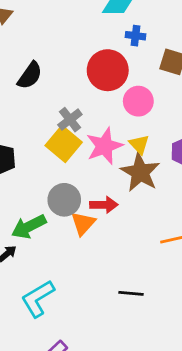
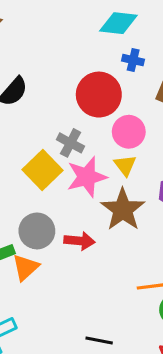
gray cross: (70, 120) -> (71, 143), moved, turned -30
yellow triangle: (139, 144) -> (125, 165), moved
orange triangle: (83, 223) -> (26, 267), moved

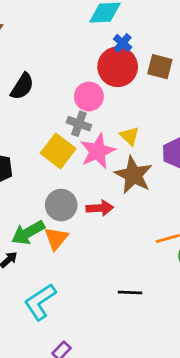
blue cross: (133, 60) -> (123, 43), turned 36
red circle: (99, 95) -> (118, 67), moved
pink circle: (129, 132) -> (89, 96), moved

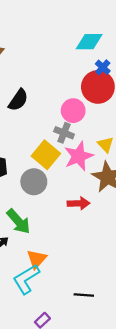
gray circle: (61, 205) -> (34, 182), moved
green arrow: (28, 233) -> (18, 221), turned -104
orange triangle: (56, 238) -> (37, 259), moved
black line: (130, 293) -> (84, 295), moved

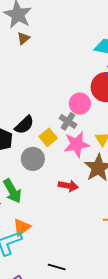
black semicircle: (18, 100) -> (24, 125), moved
yellow square: (46, 155) -> (48, 137), size x0.7

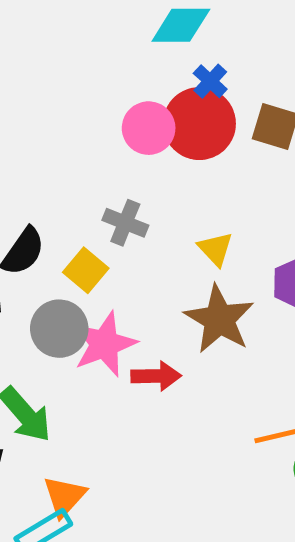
pink circle: (80, 104) -> (149, 128), moved
pink star: (77, 144) -> (104, 344), moved

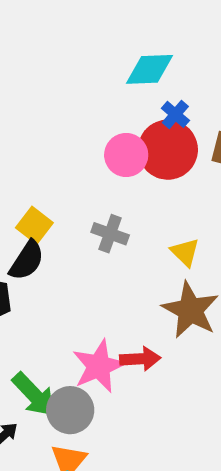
yellow square: (86, 270) -> (34, 225), moved
gray circle: (59, 329) -> (70, 410), moved
pink star: (104, 344) -> (99, 366), moved

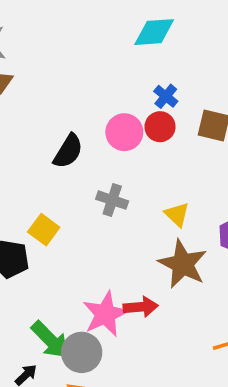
cyan diamond: (149, 69) -> (154, 32), moved
red circle: (168, 150) -> (160, 127), size x0.6
yellow square: (34, 225) -> (44, 230), moved
black semicircle: (27, 260) -> (68, 151), moved

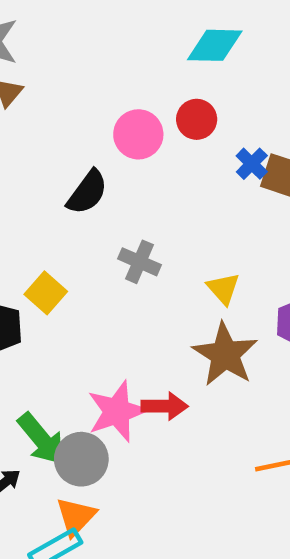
blue cross: (166, 96) -> (252, 164), moved
red circle: (160, 127) -> (197, 119), moved
pink circle: (124, 132) -> (138, 134), moved

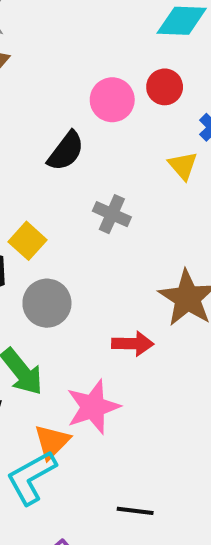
yellow triangle: (223, 288) -> (183, 166), moved
pink star: (117, 411) -> (93, 407), moved
gray circle: (81, 459) -> (47, 303), moved

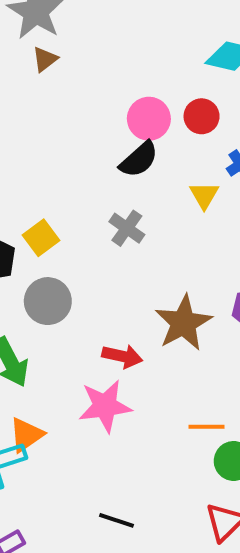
black semicircle: (66, 151) -> (139, 159), moved
pink star: (93, 407) -> (105, 406), moved
black line: (135, 511) -> (116, 520), moved

